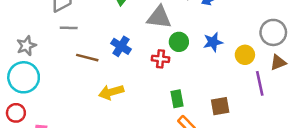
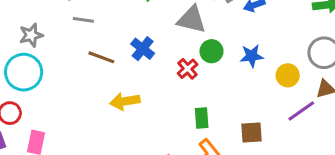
red cross: (161, 59) -> (188, 69), turned 36
purple line: (260, 83) -> (301, 111), turned 60

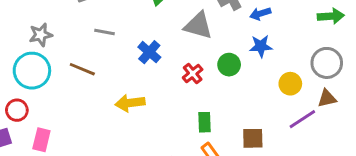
gray line: (83, 20) -> (104, 32), moved
green circle: (211, 51) -> (229, 65), moved
blue star: (252, 56) -> (261, 46), moved
brown line: (101, 57) -> (82, 69), moved

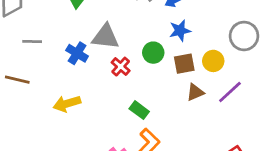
gray triangle: (198, 25) -> (105, 37), moved
brown triangle: (327, 98) -> (195, 92), moved
green rectangle: (204, 122) -> (139, 110), turned -42
brown square: (253, 138) -> (184, 64), moved

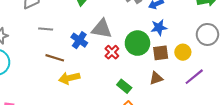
green circle: (153, 53) -> (137, 43), size x1.5
brown line: (17, 80) -> (55, 58), moved
brown triangle: (195, 92) -> (156, 78), moved

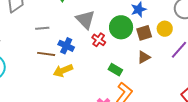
gray line: (46, 29) -> (42, 28), moved
gray triangle: (102, 29) -> (85, 20), turned 45
blue cross: (79, 40) -> (66, 46), moved

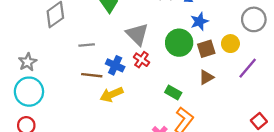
red cross: (99, 40) -> (141, 60), moved

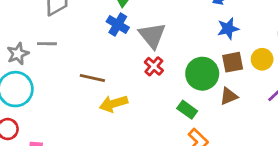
green circle: (179, 43) -> (202, 74), moved
gray line: (87, 45) -> (47, 44), moved
blue cross: (115, 65) -> (118, 24), moved

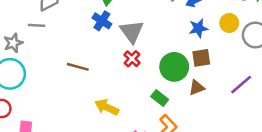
gray line: (47, 44) -> (36, 25), moved
yellow circle: (262, 59) -> (229, 23), moved
yellow arrow: (114, 104) -> (107, 107), moved, turned 40

